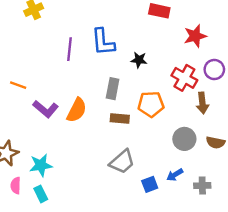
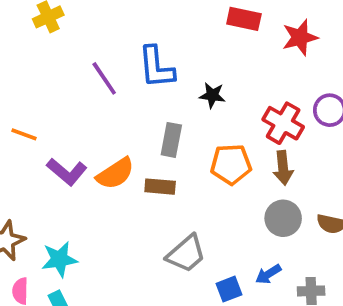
red star: (195, 36) -> (300, 37), moved
purple line: (70, 49) -> (104, 78), turned -40
brown arrow: (202, 103) -> (283, 168), moved
orange semicircle: (77, 110) -> (115, 174), turned 30
brown rectangle: (120, 119) -> (160, 187), moved

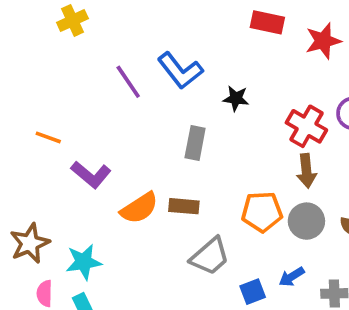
blue L-shape: (156, 67) -> (180, 71), turned -33
orange pentagon: (231, 164) -> (262, 212), moved
orange semicircle: (115, 174) -> (139, 208), moved
brown rectangle: (160, 187) -> (184, 206), moved

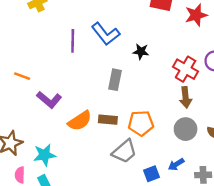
purple line: (128, 82) -> (73, 41), turned 35
orange pentagon: (262, 212) -> (141, 123), moved

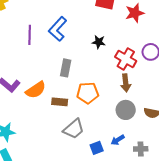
blue L-shape: (106, 34) -> (58, 29), turned 80
black star: (141, 51) -> (99, 42), moved
orange semicircle: (80, 121) -> (36, 90), moved
orange pentagon: (141, 123) -> (88, 93), moved

